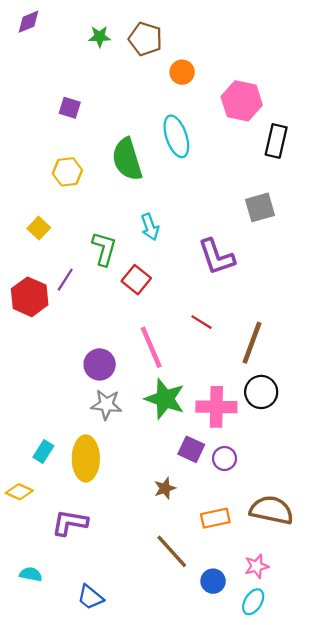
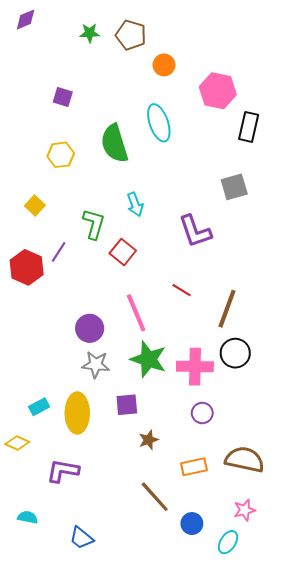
purple square: (191, 449) -> (127, 405), moved, turned -30
cyan rectangle: (43, 452) -> (39, 407), turned 30
pink star: (257, 566) -> (245, 510), moved

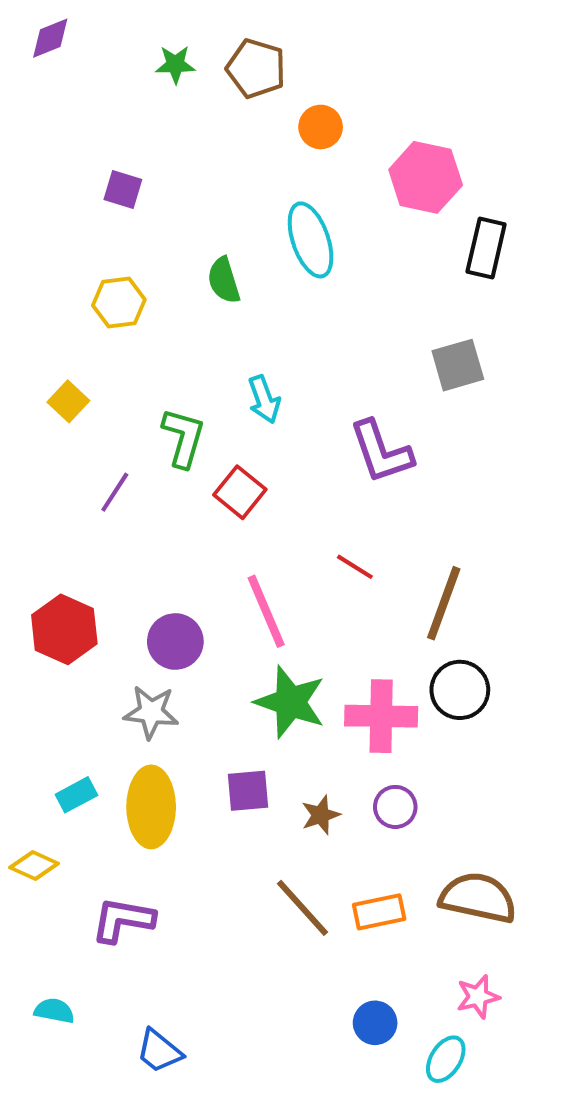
green semicircle: (114, 143) -> (224, 280), size x0.6
red hexagon: (27, 267) -> (64, 629), moved
gray star: (96, 364) -> (151, 712), moved
brown star: (149, 440) -> (321, 815), moved
brown line: (155, 497) -> (302, 908), moved

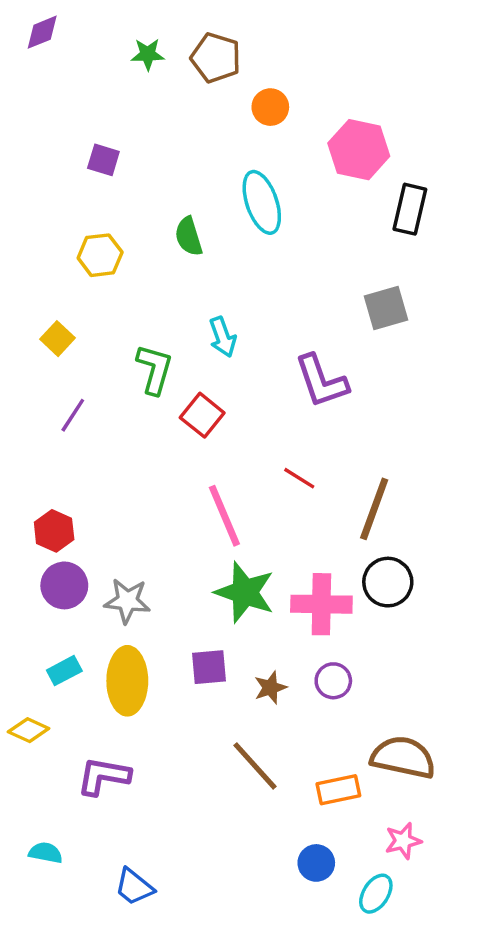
purple line: (115, 492) -> (73, 415), moved
red hexagon: (64, 629) -> (54, 531), size x0.7
purple circle: (175, 641) -> (64, 585), moved
orange rectangle: (379, 912) -> (338, 790), moved

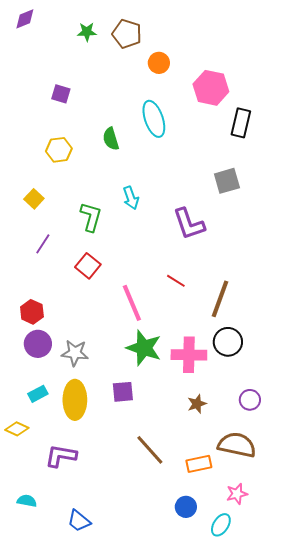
red square: (202, 415) -> (88, 266), moved
purple circle: (333, 681) -> (250, 400), moved
brown star: (270, 688) -> (197, 404), moved

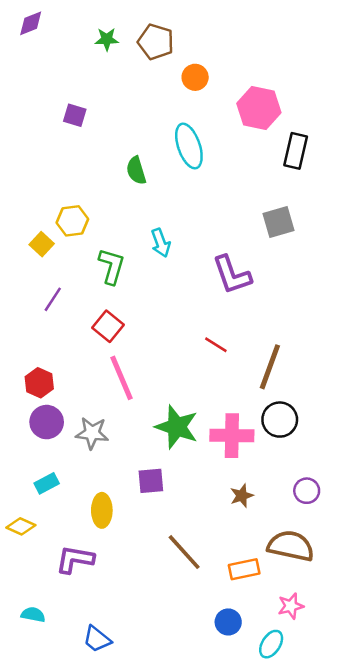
yellow hexagon: (59, 150) -> (72, 221), moved
pink line: (132, 303) -> (121, 378), moved
yellow ellipse: (75, 400) -> (102, 510), moved, size x0.7

